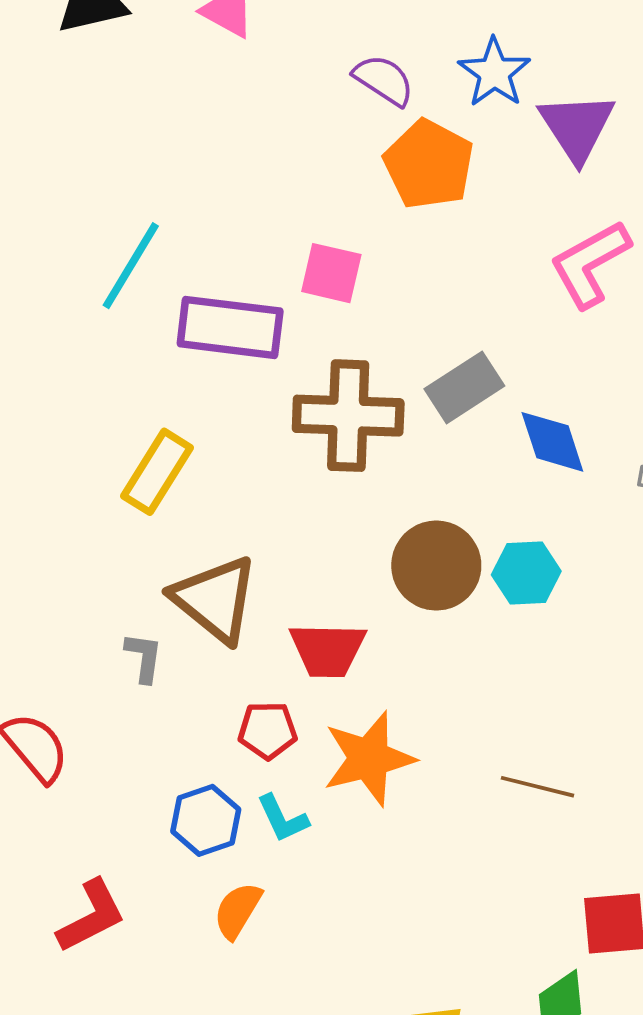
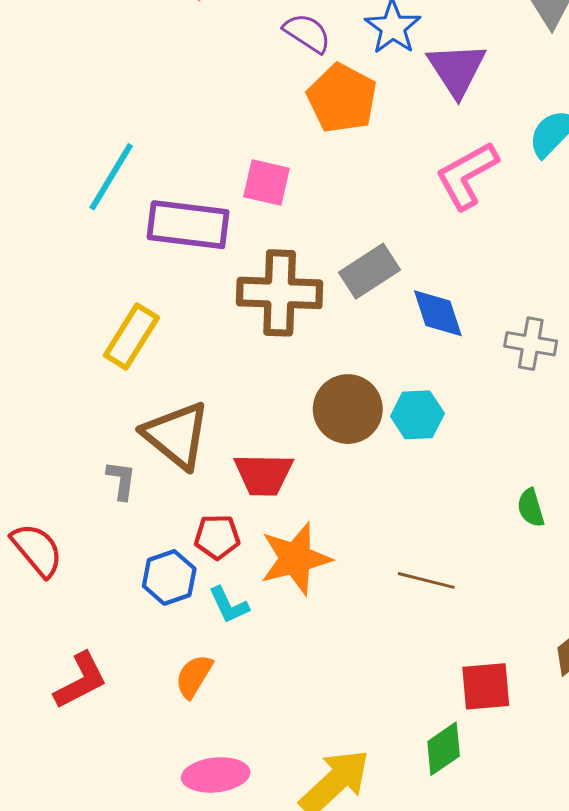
blue hexagon: (206, 820) -> (169, 577), moved

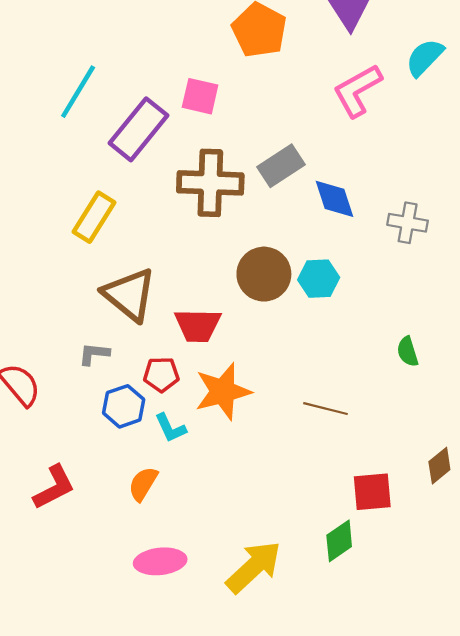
purple rectangle: (188, 225) -> (138, 129), turned -58
gray L-shape: (121, 480) -> (94, 354), moved, turned -92

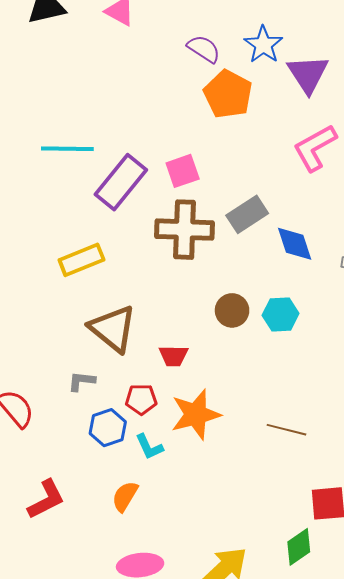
cyan line: (78, 92) -> (67, 149), turned 60
pink square: (200, 96) -> (183, 171), moved, turned -32
yellow rectangle: (94, 217) -> (81, 260), turned 36
brown circle: (264, 274) -> (232, 310), size x0.7
red trapezoid: (198, 325) -> (173, 356), size x0.7

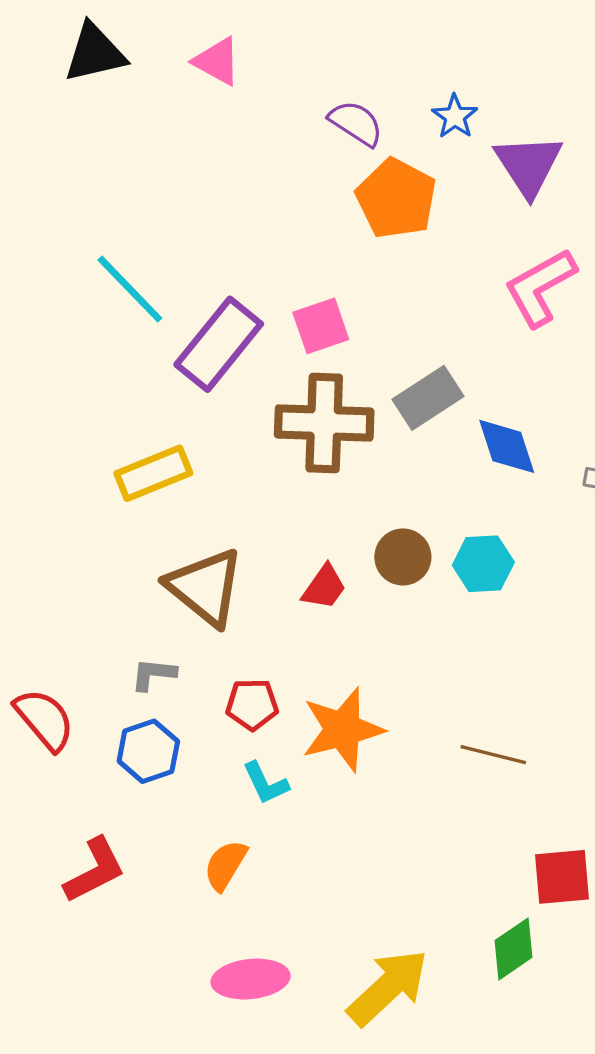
blue star: (263, 45) -> (455, 117), size x0.7
cyan line: (67, 149) -> (130, 289), turned 45
red trapezoid: (173, 356) -> (324, 587), moved, turned -56
blue hexagon: (108, 428) -> (148, 751), moved

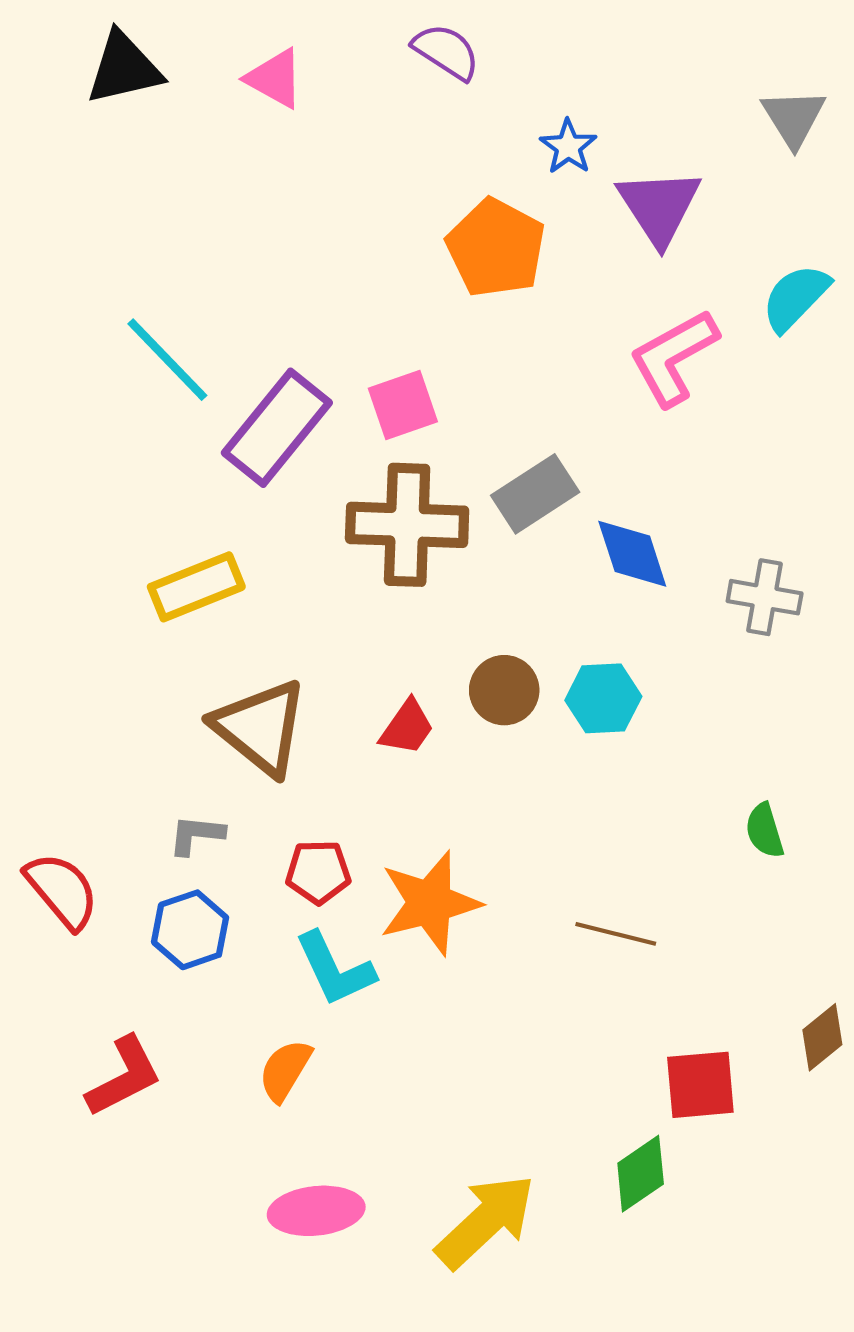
purple semicircle: (356, 123) -> (446, 52), moved
cyan L-shape: (266, 783) -> (335, 969), size x1.4

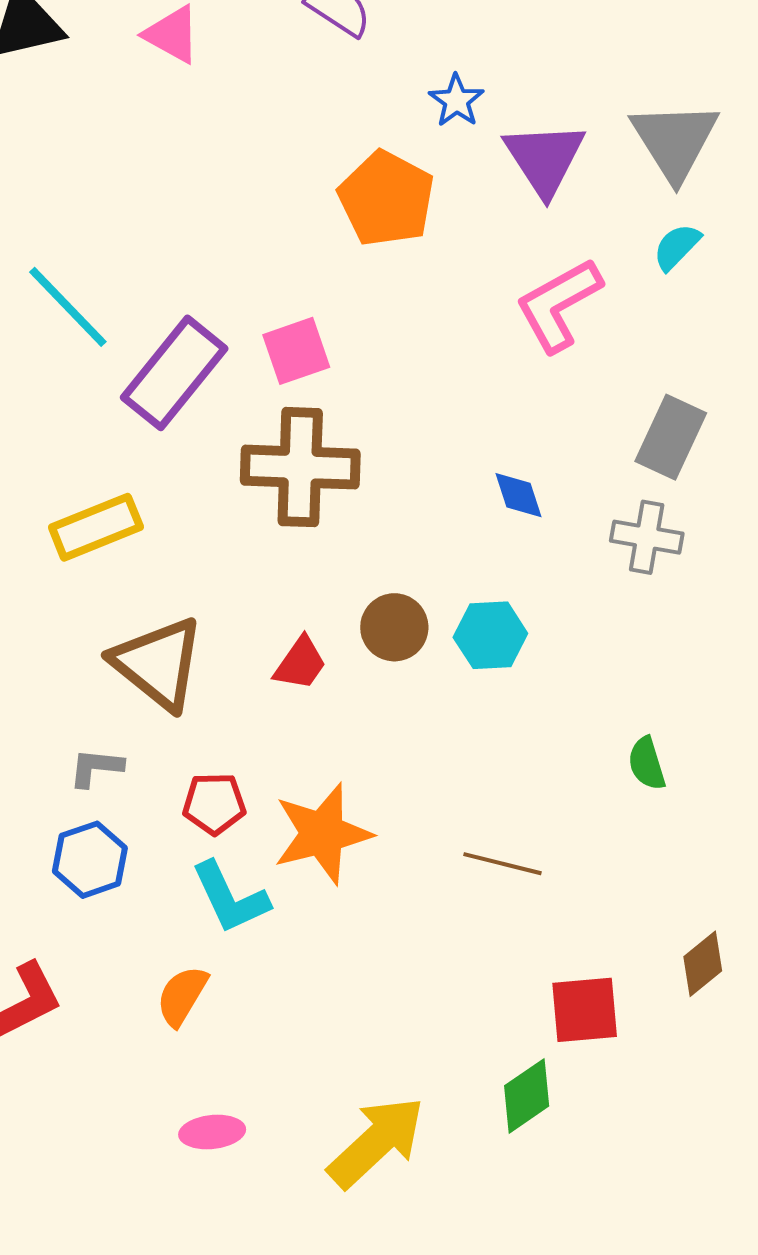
gray triangle: (793, 118) -> (675, 141), moved, size x1.4
cyan semicircle: (796, 298) -> (677, 247), size x0.7
gray rectangle: (535, 494) -> (671, 437), moved, turned -32
blue diamond: (632, 554) -> (519, 495), size x0.7
pink ellipse: (316, 1211) -> (212, 1132), size x0.7

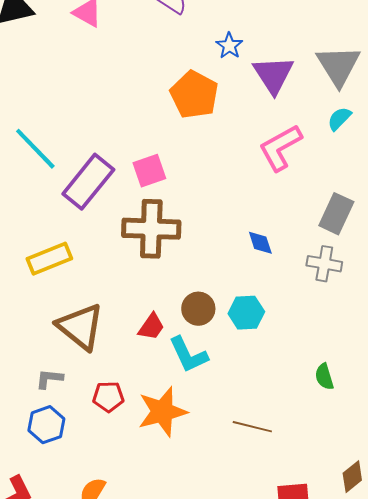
cyan L-shape: (230, 898) -> (188, 355), moved

